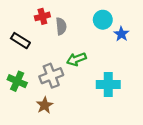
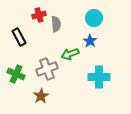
blue star: (121, 34) -> (90, 41), moved
black rectangle: (20, 41) -> (19, 37), turned 30

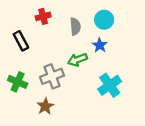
gray semicircle: (56, 24) -> (75, 26), moved
cyan cross: (99, 77) -> (110, 85), turned -35

